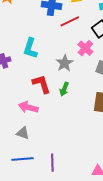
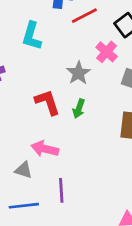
cyan L-shape: (30, 48) -> (32, 36), moved
pink arrow: (28, 107) -> (45, 149), moved
purple line: (52, 163) -> (61, 190), moved

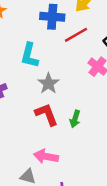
gray star: (79, 73) -> (48, 83), moved

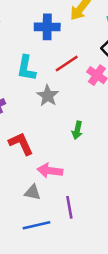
red line: (76, 35) -> (67, 64), moved
red L-shape: (47, 114) -> (21, 144), moved

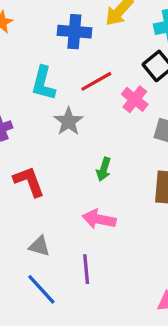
pink arrow: (50, 171) -> (99, 219), moved
blue line: (36, 225) -> (41, 289), turned 56

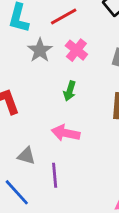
pink cross: (135, 99) -> (76, 50), moved
gray triangle: (39, 246) -> (26, 156), moved

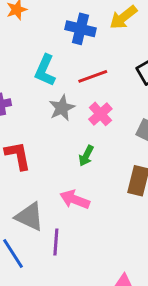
gray triangle: (26, 156) -> (29, 217), size x1.5

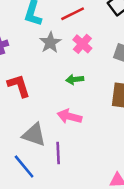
green arrow: (86, 156) -> (75, 79), turned 63

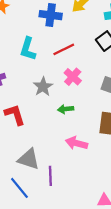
gray star: (50, 43) -> (43, 87), moved
pink arrow: (69, 116) -> (77, 143), moved

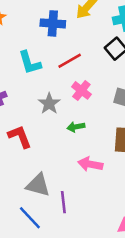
cyan L-shape: (28, 49) -> (30, 63), turned -30

